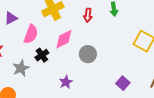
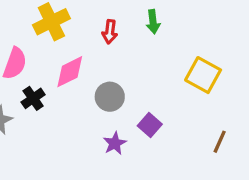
purple star: (66, 82) -> (115, 143), moved
purple square: (123, 83) -> (150, 125), moved

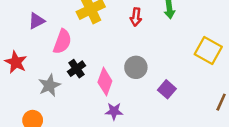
pink diamond: (70, 72) -> (105, 82), moved, turned -44
purple star: (115, 143) -> (114, 111), moved, turned 30

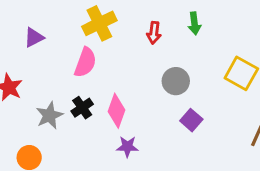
pink semicircle: (62, 42) -> (85, 62), moved
gray circle: (136, 67) -> (176, 81), moved
black cross: (77, 69) -> (82, 108), moved

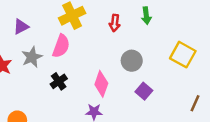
pink diamond: (116, 111) -> (101, 84), moved
gray star: (49, 115) -> (32, 57), moved

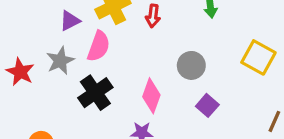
red arrow: (115, 23) -> (153, 16), moved
purple triangle: (21, 27) -> (70, 21), moved
black cross: (59, 81) -> (95, 93), size x1.5

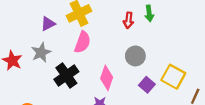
red arrow: (153, 16) -> (128, 20), moved
pink semicircle: (99, 46) -> (82, 42), moved
yellow square: (258, 57) -> (173, 77), moved

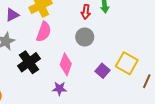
gray circle: (135, 56) -> (85, 37), moved

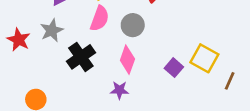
gray circle: (85, 37) -> (133, 25), moved

